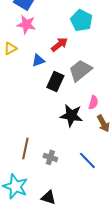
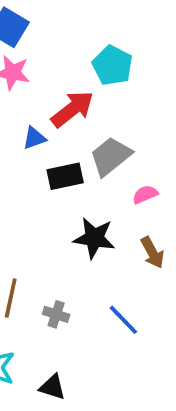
red arrow: (59, 44) -> (72, 109), size x1.4
black rectangle: (55, 81) -> (65, 176), turned 54
pink semicircle: (93, 102) -> (145, 194), moved, turned -128

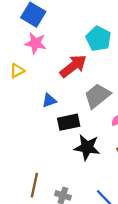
blue triangle: (34, 138) -> (49, 100), moved
black rectangle: (65, 176) -> (69, 122), moved

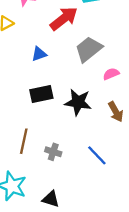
black rectangle: (69, 122) -> (41, 94), moved

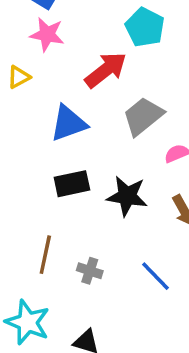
blue triangle: (39, 54) -> (68, 123), size x1.6

